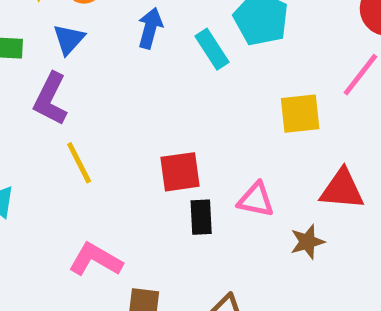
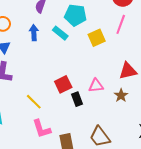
yellow square: (300, 114) -> (97, 38), moved
yellow line: (79, 163) -> (34, 102), moved
pink L-shape: (96, 260) -> (42, 129), turned -120

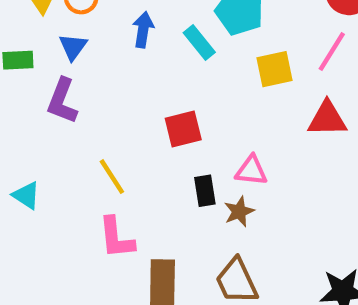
red triangle: (128, 71) -> (327, 119), moved
red square: (63, 84) -> (183, 129), moved
brown star: (121, 95) -> (239, 212), moved

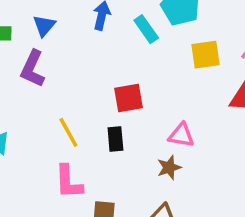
black rectangle: (205, 191) -> (115, 139), moved

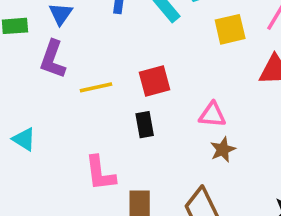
yellow line: (68, 132) -> (96, 87), moved, turned -68
brown star: (169, 168) -> (223, 150), moved

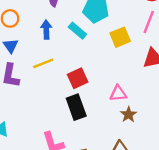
yellow line: (96, 87) -> (43, 63), moved
black rectangle: (145, 125) -> (76, 107), size x1.5

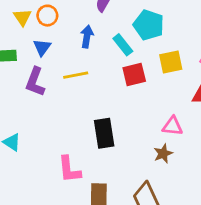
red square: (78, 78) -> (134, 75), moved
pink triangle: (118, 93) -> (173, 126), moved

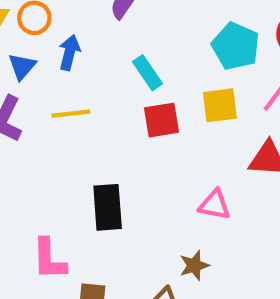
cyan pentagon: (149, 25) -> (236, 46), moved
blue arrow: (87, 37) -> (69, 53), moved
brown star: (163, 154) -> (194, 266), moved

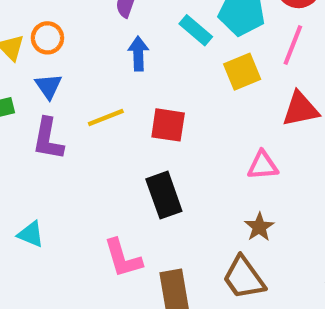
blue arrow: (69, 53) -> (138, 54), moved
cyan rectangle: (148, 73) -> (196, 30), moved
red square: (162, 120) -> (168, 125), moved, turned 33

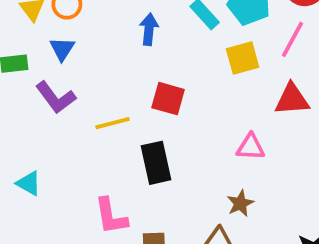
yellow line: (106, 118) -> (112, 123), moved
purple L-shape: (48, 139) -> (56, 97), turned -54

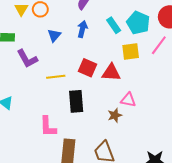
blue triangle: (62, 49) -> (54, 35), moved
red triangle: (292, 99) -> (111, 73), moved
brown star: (240, 203) -> (115, 115), moved

